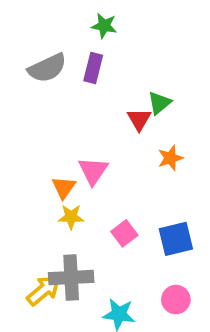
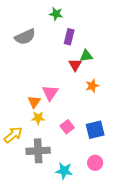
purple rectangle: (93, 68) -> (69, 37), moved
green triangle: (159, 103) -> (86, 56), turned 32
yellow arrow: (44, 290) -> (13, 135), moved

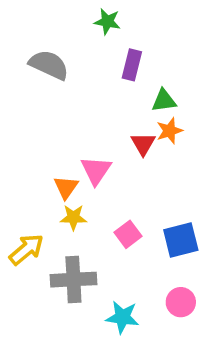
gray semicircle: (25, 37) -> (49, 65), turned -130
red triangle: (75, 65) -> (143, 144), moved
orange star: (92, 86) -> (170, 131), moved

